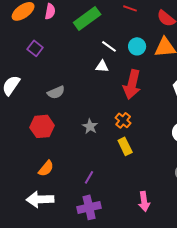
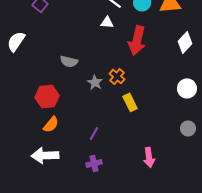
gray semicircle: (56, 92) -> (69, 61), moved, turned 36
orange cross: (123, 120) -> (117, 76), moved
red hexagon: (42, 126) -> (47, 96), moved
purple cross: (89, 207) -> (94, 163), size x0.7

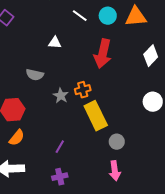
white triangle: (107, 22) -> (55, 43), moved
orange cross: (117, 76) -> (83, 90), turned 35
yellow rectangle: (130, 102) -> (96, 116), size x1.6
gray circle: (188, 128) -> (117, 142), moved

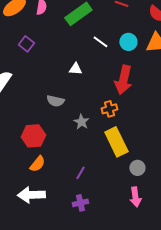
orange cross: (83, 90) -> (109, 109), moved

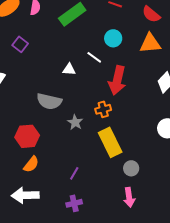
white line: (100, 42) -> (94, 57), moved
cyan circle: (128, 42) -> (113, 38), moved
gray semicircle: (55, 101) -> (49, 101), size x1.4

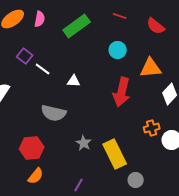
orange triangle: (150, 43) -> (151, 68), moved
white line: (94, 57) -> (43, 69), moved
orange cross: (103, 109) -> (152, 128), moved
gray star: (75, 122) -> (84, 143), moved

